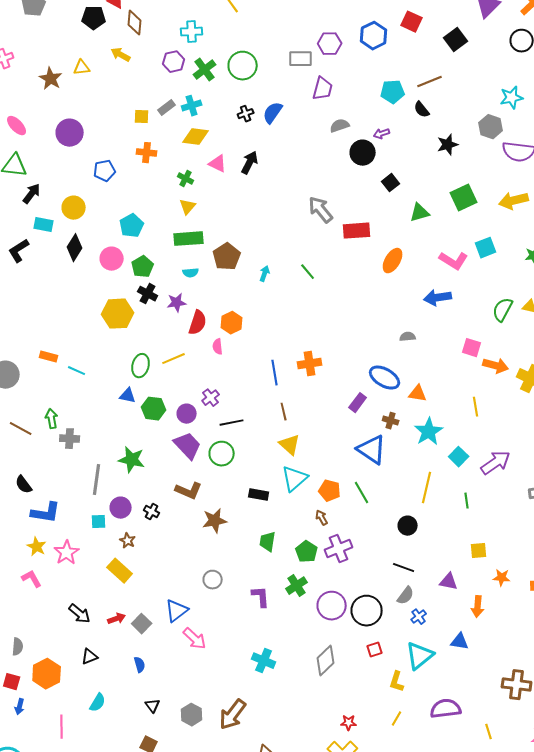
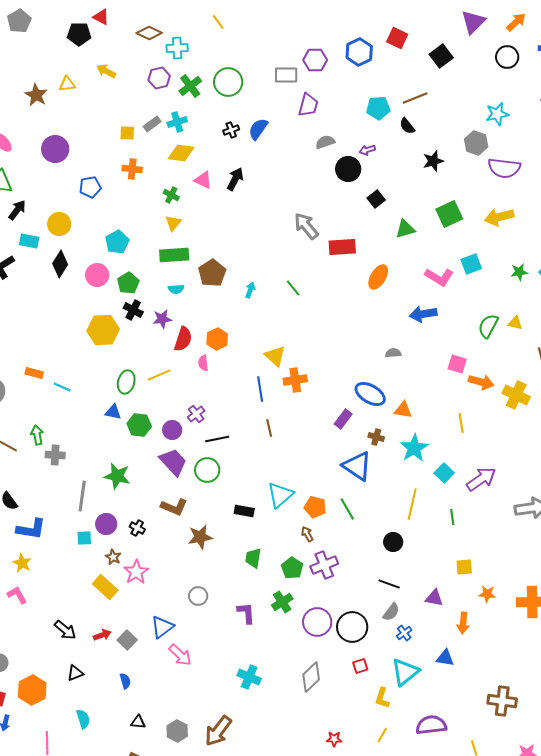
brown diamond: (135, 23) -> (149, 33), moved, turned -70
yellow triangle: (290, 445) -> (275, 356), moved
pink star: (67, 553) -> (136, 572), moved
cyan semicircle: (98, 703) -> (83, 719), turned -48
black triangle: (153, 706) -> (138, 722), turned -49

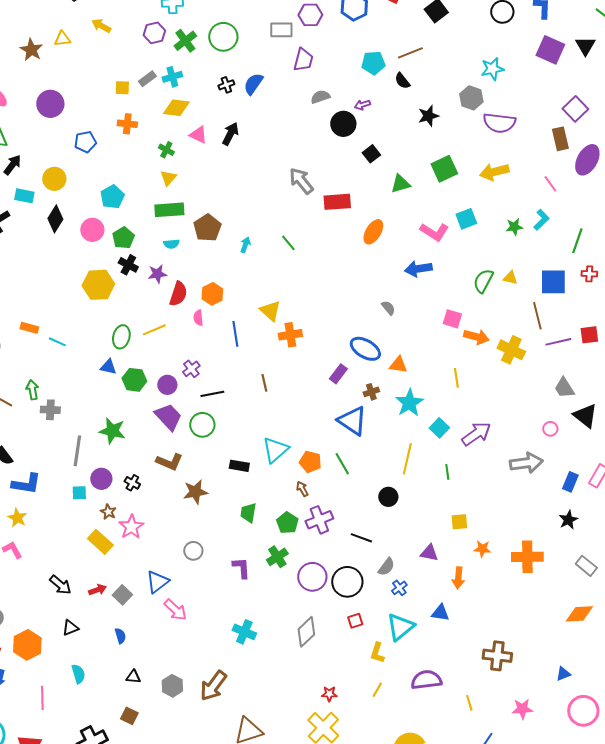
gray semicircle: (393, 353) -> (388, 308), turned 56
blue line: (260, 389) -> (235, 334), moved
brown cross: (376, 437) -> (371, 392), turned -35
black line: (389, 584) -> (361, 538), moved

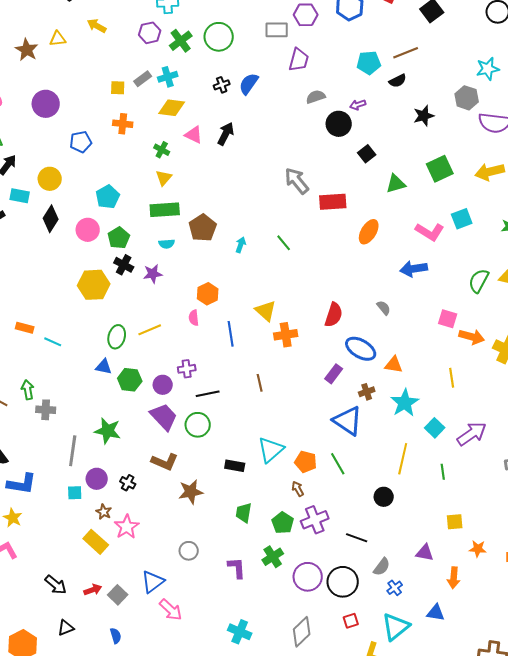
black semicircle: (402, 81) -> (398, 81), turned -78
red semicircle: (178, 294) -> (334, 315), moved
purple cross: (191, 369) -> (187, 369), turned 30

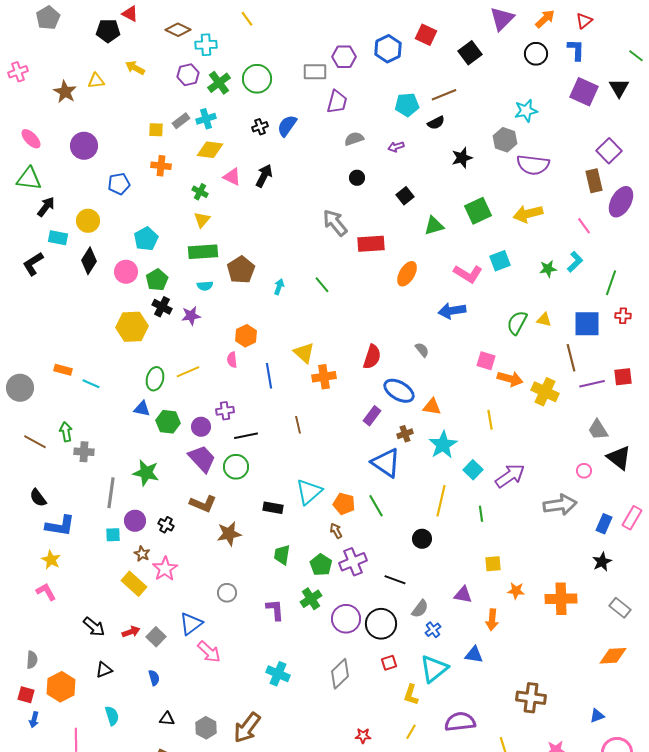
black circle: (339, 124) -> (357, 178), moved, size x0.6

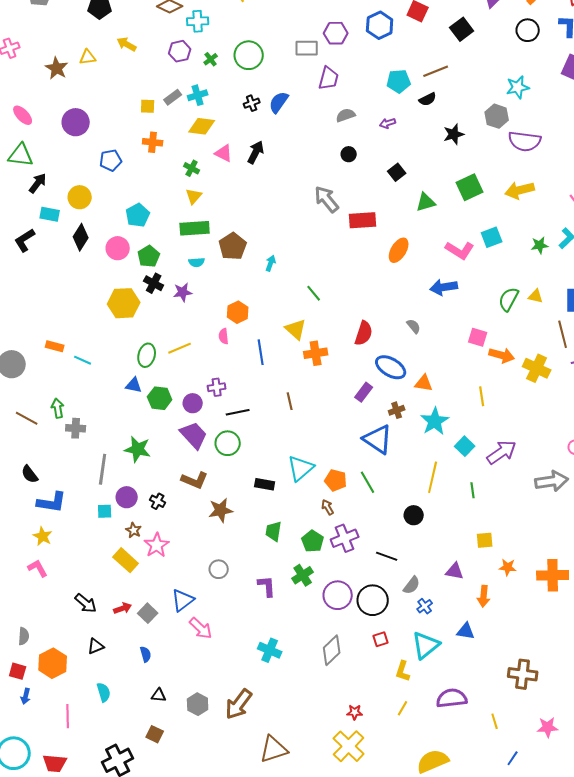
green cross: (219, 83) -> (211, 59), size x0.6
green line: (322, 285) -> (314, 293), moved

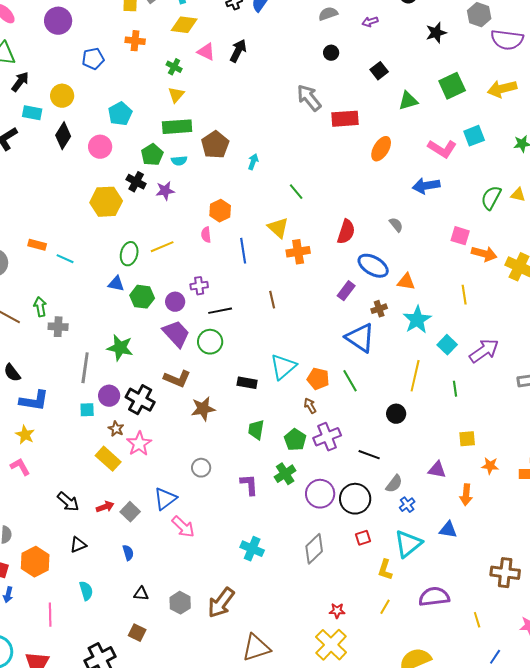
green pentagon: (149, 256) -> (152, 155), moved
black cross: (158, 501) -> (140, 400), size x1.8

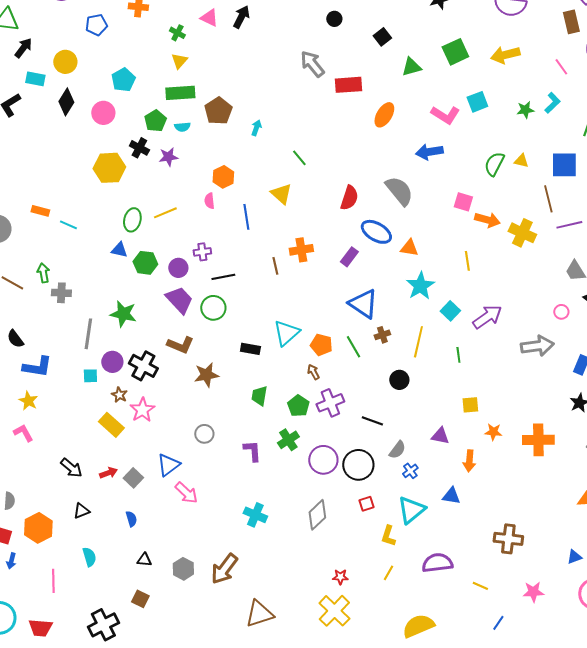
gray semicircle: (396, 225) -> (399, 191), size x2.0
orange cross: (298, 252) -> (301, 250), moved
brown cross: (379, 309) -> (382, 335), moved
yellow line: (477, 620) -> (480, 586), turned -49

